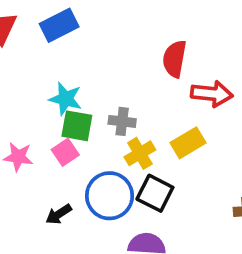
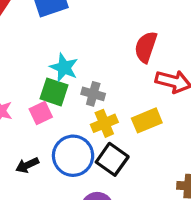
cyan star: (66, 99) -> (64, 68), moved

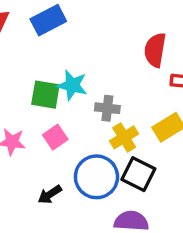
green square: (54, 92) -> (45, 95), moved

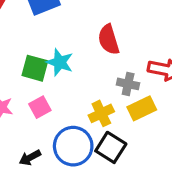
red semicircle: (155, 50) -> (109, 40), moved, turned -32
gray cross: (107, 108) -> (128, 84), moved

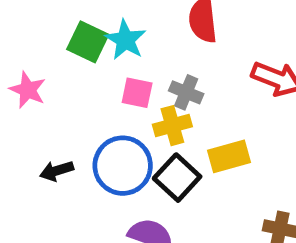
gray cross: (128, 84) -> (186, 92), moved
pink square: (40, 107) -> (137, 93), moved, turned 30
yellow rectangle: (142, 108) -> (229, 156), moved

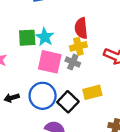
green square: (88, 42) -> (27, 38), turned -30
pink square: (137, 93) -> (50, 62), size x1.6
yellow cross: (172, 126) -> (78, 46), moved

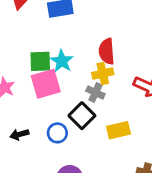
pink square: (50, 62) -> (46, 84), moved, turned -30
blue circle: (43, 96) -> (57, 133), size x0.6
black square: (68, 102) -> (82, 116), moved

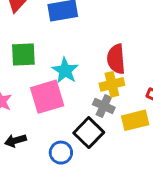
green square: (40, 61) -> (23, 55), moved
yellow rectangle: (118, 130) -> (135, 120), moved
black arrow: (19, 134) -> (15, 141), moved

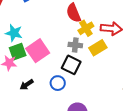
green square: (23, 55) -> (18, 52), moved
cyan star: (65, 71) -> (14, 33), moved
yellow cross: (112, 84) -> (86, 28), moved

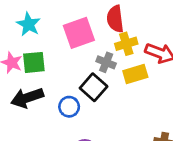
pink square: (38, 51) -> (79, 33), moved
green square: (18, 52) -> (34, 62), moved
black arrow: (27, 85) -> (27, 98), size x1.6

